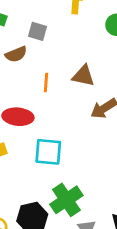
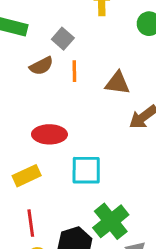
gray square: (38, 31) -> (63, 39), turned 30
orange line: (46, 82) -> (74, 71), moved

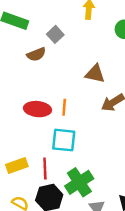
orange line: (74, 71) -> (64, 107), moved
yellow rectangle: (27, 176) -> (17, 165), moved
red line: (31, 223) -> (45, 168), moved

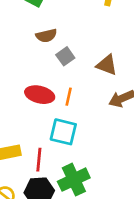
gray square: (55, 34) -> (65, 56), moved

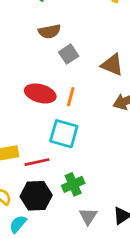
red line: (39, 160) -> (37, 162), turned 70
green cross: (74, 180) -> (73, 184), size x0.7

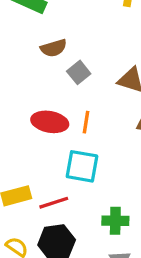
green cross: (73, 184) -> (115, 221), moved, turned 30

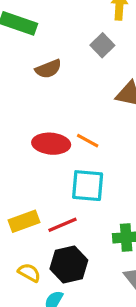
gray square: (79, 72) -> (102, 45), moved
orange line: (86, 122) -> (88, 141), turned -65

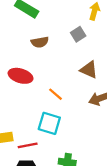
red ellipse: (51, 144) -> (21, 76), moved

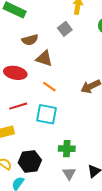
brown triangle: (89, 70) -> (44, 58), moved
red line: (28, 145) -> (18, 106), moved

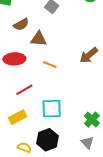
cyan square: (46, 114) -> (52, 109), moved
green cross: (67, 149) -> (92, 120), moved, turned -35

